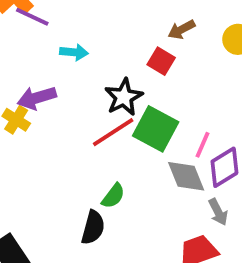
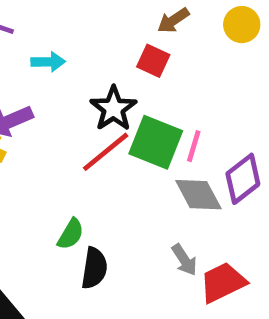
pink line: (202, 145) -> (194, 146), moved
green semicircle: (113, 196) -> (71, 234), moved
gray arrow: (218, 212) -> (184, 260), moved

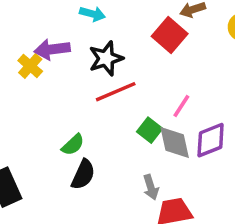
red square: (153, 61) -> (170, 35), size x1.4
black star: (113, 109) -> (106, 58), moved
green square: (156, 142) -> (150, 130), moved, size x0.6

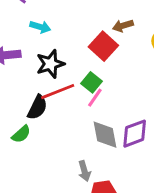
pink line: (181, 106) -> (95, 98), moved
green square: (150, 130) -> (92, 82), moved
black semicircle: (83, 175) -> (37, 107), moved

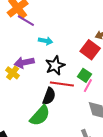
red line: (58, 92) -> (62, 84), turned 35
green semicircle: (21, 134) -> (40, 116), size x1.6

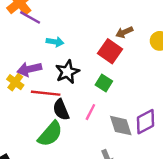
red line: (62, 84) -> (46, 93), moved
pink line: (88, 86) -> (90, 112), moved
black semicircle: (49, 96) -> (61, 110), turned 138

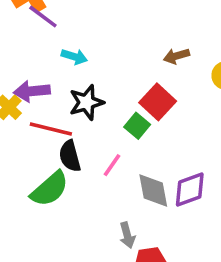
red square: (110, 51) -> (158, 102), moved

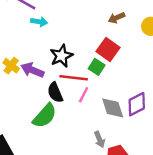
cyan arrow: (74, 57) -> (39, 22), moved
purple arrow: (32, 91) -> (32, 70), moved, turned 35
red line: (51, 129) -> (74, 78), moved

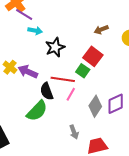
black star: (61, 56) -> (55, 47), moved
gray diamond: (113, 108) -> (95, 106), turned 50
gray arrow: (100, 139) -> (74, 132), moved

